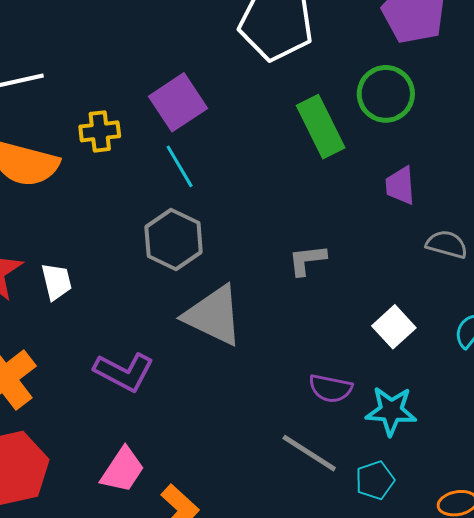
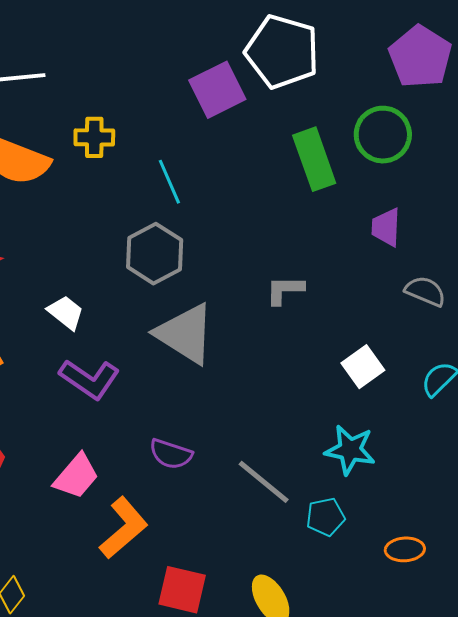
purple square: (178, 102) -> (217, 90), moved
white trapezoid: (57, 282) -> (66, 312), moved, turned -45
purple semicircle: (330, 388) -> (171, 454), moved

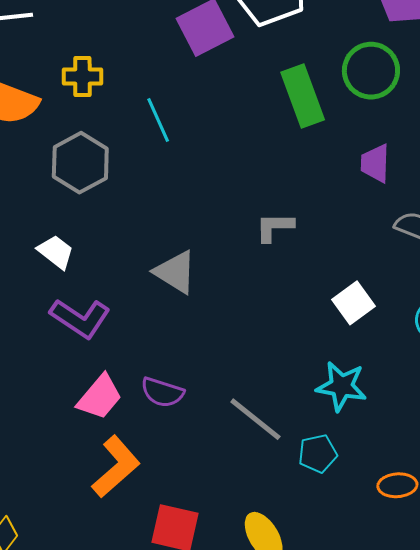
gray hexagon: (155, 254) -> (80, 163), moved
gray triangle: (185, 334) -> (175, 272), size x0.7
pink trapezoid: (76, 476) -> (100, 397), moved

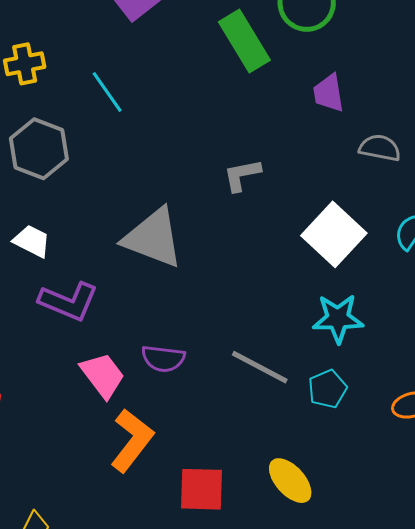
gray triangle: (175, 272) -> (153, 238), size x1.4
white square: (353, 303) -> (334, 234), size x1.5
pink trapezoid: (100, 397) -> (103, 375), turned -66

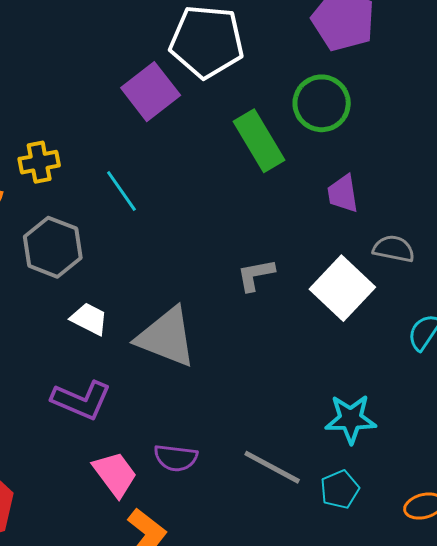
white square: (334, 234) -> (342, 288), moved
white trapezoid: (32, 241) -> (89, 319), moved

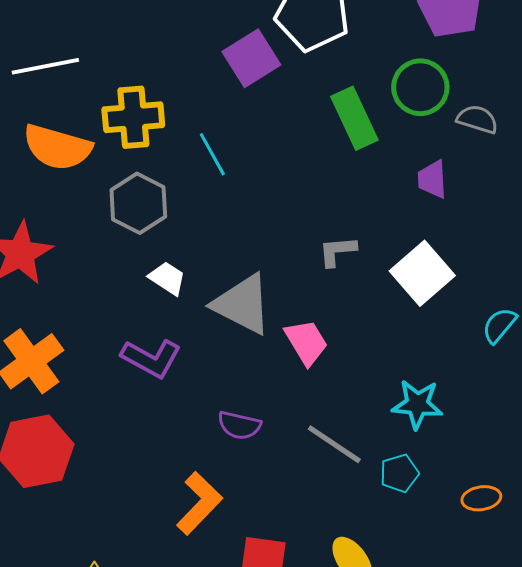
yellow cross: (39, 162) -> (133, 117), size x1.5
gray semicircle: (394, 249) -> (477, 119), moved
pink trapezoid: (115, 474) -> (306, 342), moved

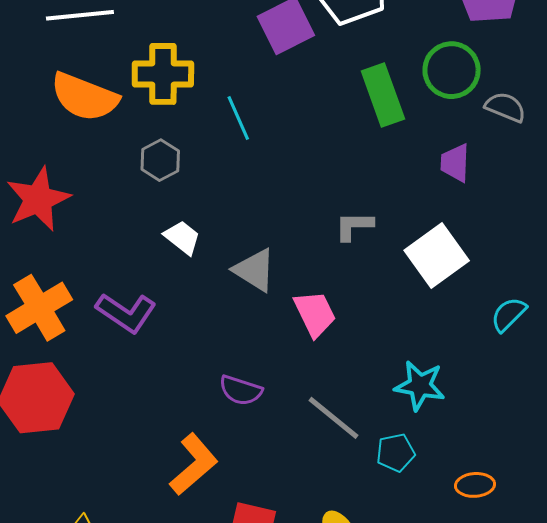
gray hexagon: (138, 203) -> (160, 160), size x0.7
gray triangle: (242, 304) -> (255, 270), size x0.7
purple L-shape: (151, 358) -> (126, 313), moved

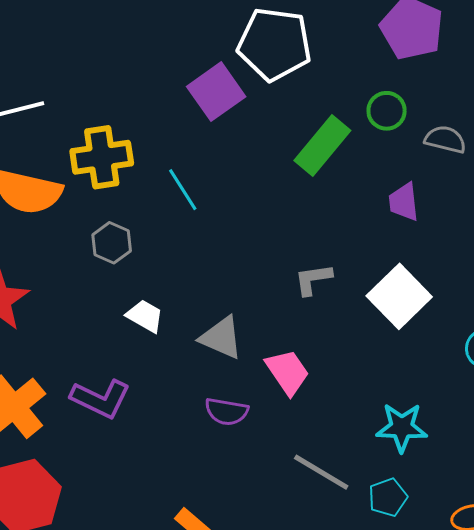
green circle: (452, 70) -> (387, 111), size x0.7
green rectangle: (383, 95) -> (322, 146), turned 68
purple semicircle: (241, 390) -> (227, 411), moved

